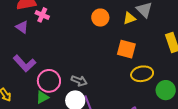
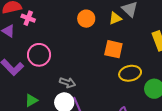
pink circle: (49, 81) -> (39, 55), moved

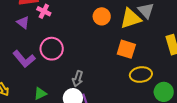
yellow triangle: (115, 18) -> (131, 19), size x1.6
gray arrow: (67, 83) -> (78, 79), turned 84

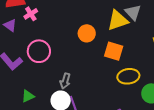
pink cross: (44, 11) -> (31, 14), turned 32
orange circle: (102, 16) -> (87, 33), moved

